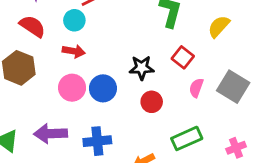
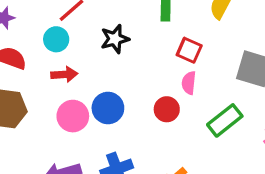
black star: (142, 68) -> (115, 39), moved
pink semicircle: (196, 88) -> (189, 83), moved
green rectangle: (187, 138) -> (225, 120), moved

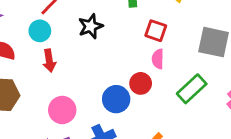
red arrow: (64, 74) -> (49, 61), turned 90
blue circle: (108, 108) -> (116, 99), moved
pink circle: (73, 116) -> (62, 110), moved

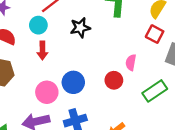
red square: (156, 31) -> (155, 34), moved
blue circle: (116, 99) -> (73, 82), moved

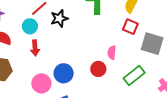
black star: (80, 28) -> (59, 18), moved

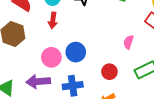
red circle: (98, 69) -> (109, 72), moved

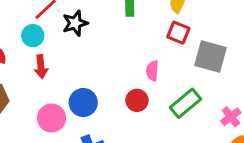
red circle: (109, 72) -> (137, 100), moved

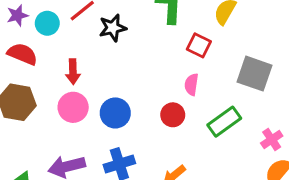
red square: (178, 33) -> (199, 45), moved
cyan circle: (33, 36) -> (47, 23), moved
pink circle: (52, 118) -> (73, 107), moved

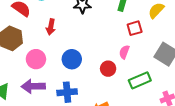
red square: (199, 45) -> (135, 28), turned 35
pink circle: (73, 107) -> (36, 59), moved

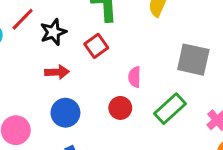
red arrow: (51, 27) -> (57, 72), moved, turned -84
red square: (135, 28) -> (96, 46), moved

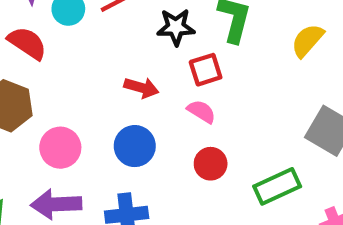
black star: (53, 32) -> (176, 27), moved
pink semicircle: (135, 77) -> (201, 111), moved, turned 102

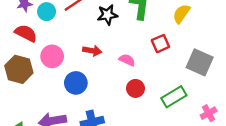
red square: (206, 70) -> (160, 44), moved
blue circle: (135, 146) -> (76, 83), moved
pink circle: (60, 148) -> (52, 56), moved

